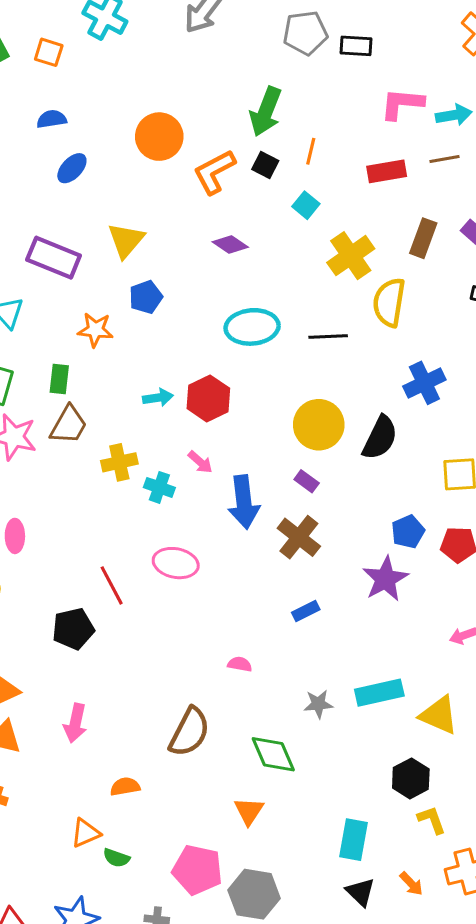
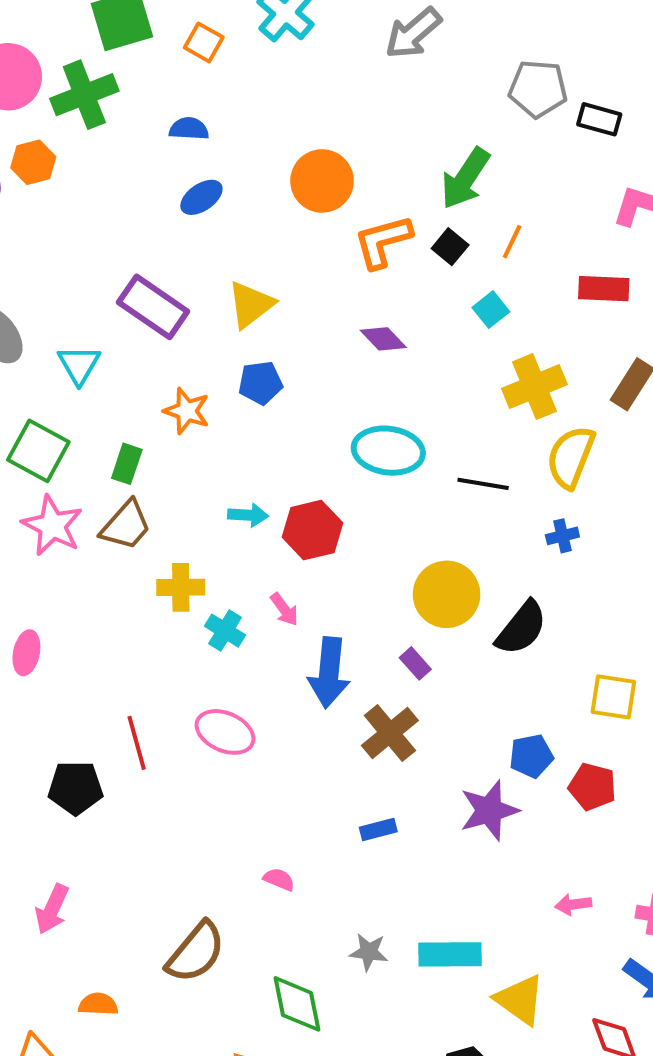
blue cross: (424, 383) -> (562, 536), moved, size x0.6

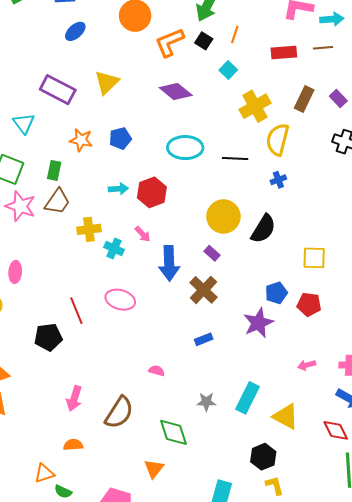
purple diamond: (383, 339) -> (176, 92), size x1.4
blue pentagon: (260, 383) -> (120, 138), moved
pink arrow: (52, 909) -> (74, 398), moved
cyan rectangle: (450, 954) -> (248, 398), turned -56

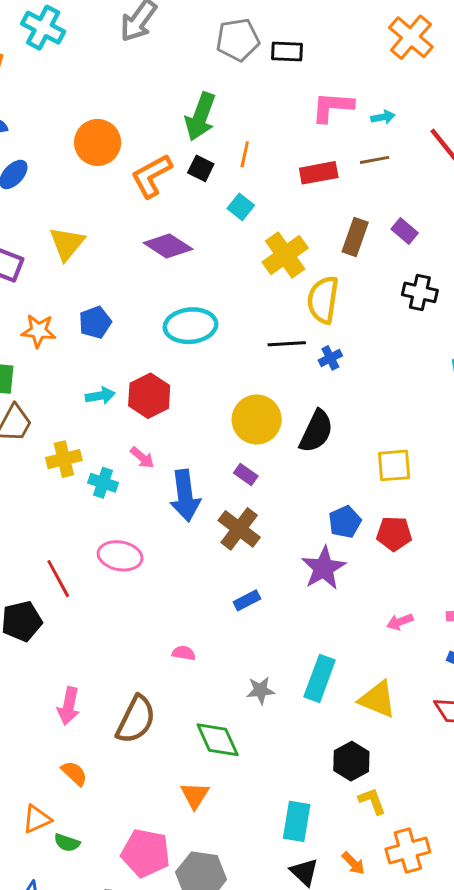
cyan arrow: (332, 19) -> (383, 117), size x0.7
black line: (235, 158) -> (287, 344), moved
orange semicircle: (73, 445) -> (74, 773), turned 54

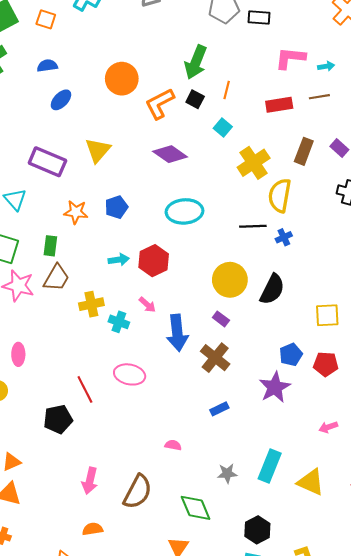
black hexagon: (351, 761) -> (257, 530), moved
orange semicircle: (74, 773) -> (93, 529), turned -54

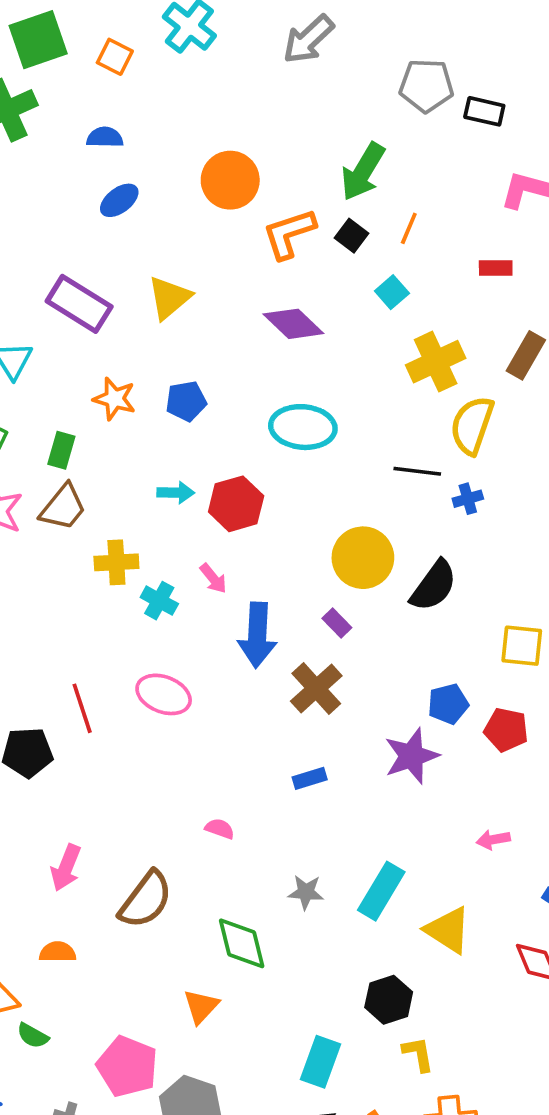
red rectangle: (279, 105) -> (496, 268), size x0.7
black hexagon: (257, 530) -> (389, 1000), moved

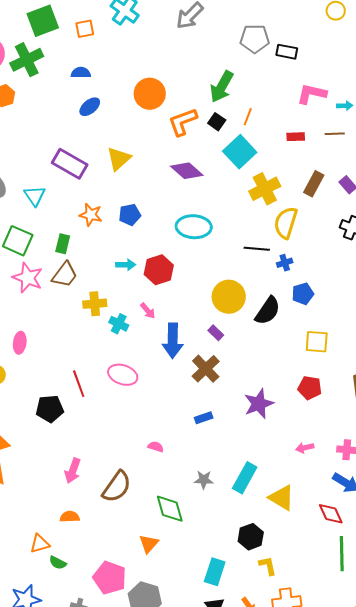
orange square: (115, 57) -> (85, 29), turned -36
cyan square: (392, 292) -> (240, 152), size x1.8
blue pentagon: (448, 704) -> (303, 294), moved

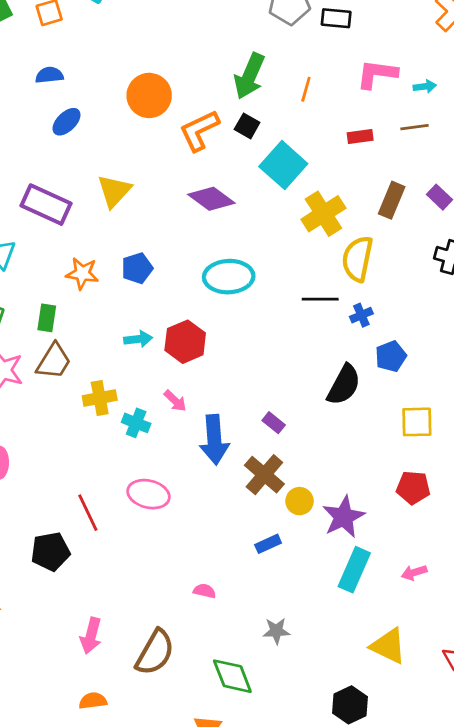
orange line: (248, 117) -> (306, 89), moved
yellow circle: (229, 297) -> (300, 501), moved, size x0.6
cyan rectangle: (245, 478) -> (354, 570), moved

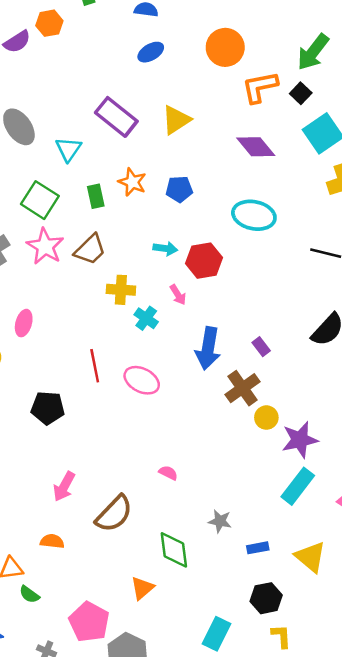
green rectangle: (47, 318) -> (96, 196), moved, turned -35
pink arrow: (175, 401) -> (178, 295), moved
red line: (88, 513) -> (95, 366), moved
blue rectangle: (268, 544) -> (258, 548), moved

